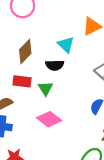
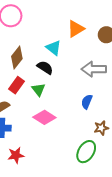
black semicircle: (55, 65) -> (45, 68), turned -140
red rectangle: (22, 81) -> (16, 85), turned -56

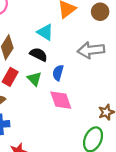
blue semicircle: (87, 102) -> (58, 73), moved
pink diamond: (44, 117) -> (61, 100), moved, turned 45

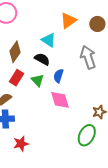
gray arrow: (91, 50) -> (88, 57), turned 75

